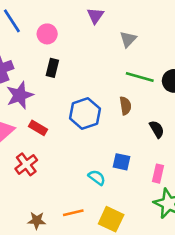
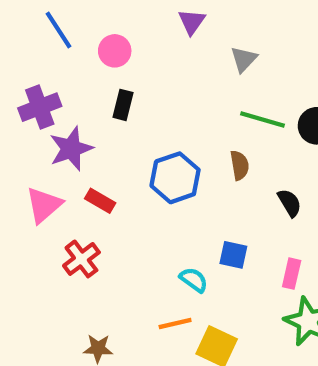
orange line: (73, 213) -> (175, 324), moved

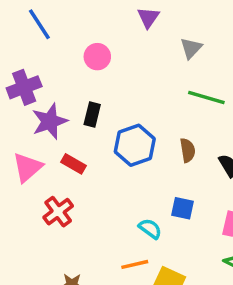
pink circle: (115, 51) -> (97, 57), moved
black rectangle: (123, 105) -> (92, 115), moved
brown semicircle: (240, 165) -> (188, 150), moved

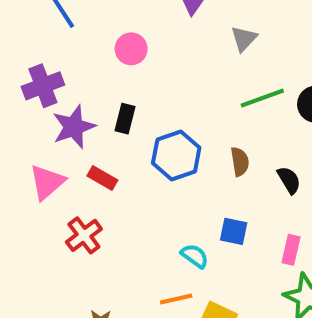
green line: (206, 98) -> (262, 98), turned -36

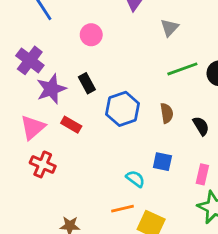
purple cross: (43, 86) -> (30, 60), turned -32
black rectangle: (125, 119) -> (87, 83), turned -42
red cross: (84, 235) -> (43, 164), moved, turned -30

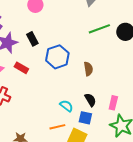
brown semicircle: (167, 113) -> (88, 69), moved
black semicircle: (201, 126) -> (90, 100), moved
blue square: (162, 162) -> (85, 118), moved

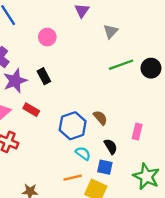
blue hexagon: (57, 57) -> (73, 126), moved
brown semicircle: (88, 69) -> (100, 118), moved, turned -32
pink rectangle: (113, 103) -> (137, 131), moved

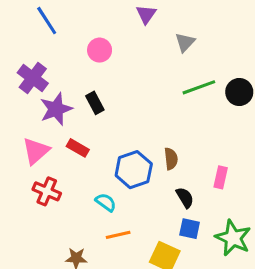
brown semicircle: (100, 118) -> (171, 159), turned 35
cyan semicircle: (83, 153) -> (106, 202), moved
blue square: (105, 167) -> (190, 229), moved
orange line: (73, 178) -> (118, 235), moved

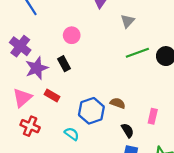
pink circle: (100, 50) -> (72, 35), moved
brown semicircle: (171, 159) -> (118, 103), turned -64

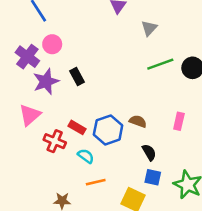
pink circle: (72, 35) -> (52, 44), moved
red rectangle: (52, 95) -> (77, 127), moved
pink rectangle: (153, 116) -> (179, 121), moved
red cross: (30, 126) -> (55, 141), moved

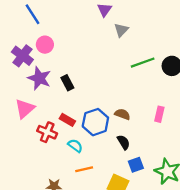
gray triangle: (149, 28) -> (121, 30), moved
black rectangle: (77, 77) -> (67, 83), moved
purple star: (46, 81) -> (39, 78), turned -30
black semicircle: (149, 152) -> (124, 142), moved
blue square: (153, 177) -> (136, 165), turned -32

